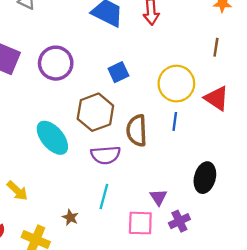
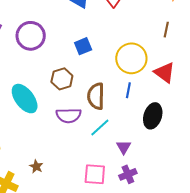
brown hexagon: (95, 112) -> (62, 79), size x0.7
black ellipse: (205, 178) -> (153, 116), moved
cyan line: (104, 196) -> (100, 127), moved, turned 30
purple triangle: (158, 197) -> (124, 147), moved

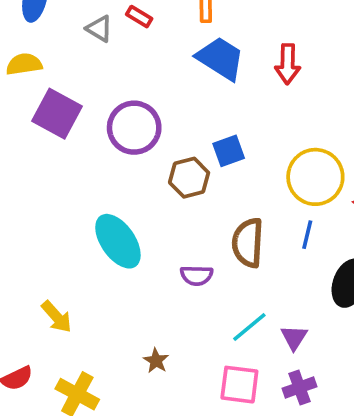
brown hexagon: (62, 79) -> (189, 178), moved
purple semicircle: (69, 115) -> (197, 275), size x0.7
cyan line: (100, 127) -> (249, 327), moved
brown star: (36, 166) -> (156, 361), moved

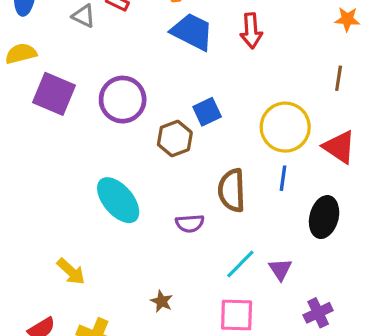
purple cross: (299, 387) -> (318, 313), moved

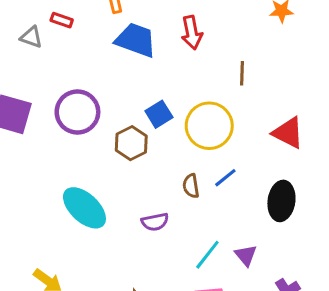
brown line: (339, 78) -> (242, 73), moved
yellow circle: (285, 127) -> (209, 126), moved
blue line: (283, 178) -> (225, 178), moved, turned 50
brown semicircle: (232, 190) -> (191, 186), size x0.6

